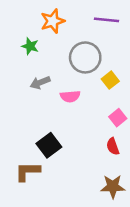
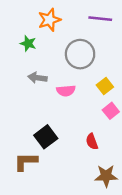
yellow square: (110, 80) -> (105, 86), moved
gray arrow: (40, 83) -> (37, 78), turned 30
red semicircle: (113, 146) -> (92, 142), moved

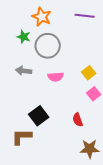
orange star: (49, 20) -> (42, 17), turned -30
gray circle: (80, 54) -> (48, 46), moved
gray arrow: (37, 78) -> (24, 71), moved

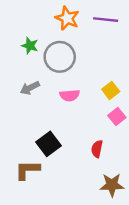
orange star: (42, 17) -> (67, 18), moved
gray arrow: (24, 71) -> (30, 88), turned -35
red semicircle: (78, 120) -> (97, 149), turned 32

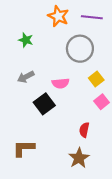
gray circle: (60, 57) -> (80, 49), moved
black square: (48, 144) -> (44, 104), moved
brown star: (112, 185) -> (79, 158), moved, turned -30

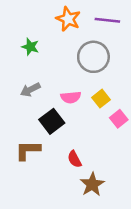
yellow square: (96, 79) -> (101, 99), moved
red semicircle: (84, 130) -> (74, 159), moved, turned -40
brown L-shape: (24, 148) -> (28, 150), moved

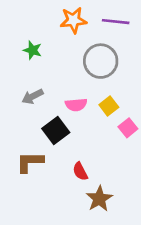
orange star: (68, 19) -> (73, 20), turned -30

